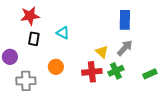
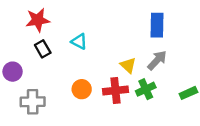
black rectangle: (34, 39) -> (43, 49), turned -40
orange circle: (56, 67) -> (82, 89), moved

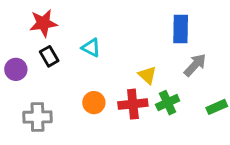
gray arrow: (157, 60) -> (195, 65), moved
purple circle: (13, 72) -> (16, 69), moved

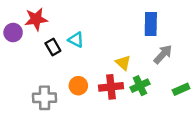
black rectangle: (49, 56) -> (53, 47), moved
purple circle: (16, 69) -> (13, 32), moved
gray cross: (38, 117) -> (45, 98), moved

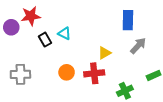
yellow triangle: (123, 63) -> (104, 53), turned 48
green cross: (140, 86) -> (125, 91), moved
gray cross: (45, 98) -> (20, 74), moved

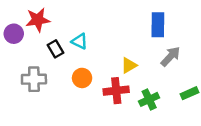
orange circle: (67, 72) -> (82, 78), moved
gray cross: (20, 74) -> (34, 79), moved
green cross: (125, 91) -> (149, 99), moved

